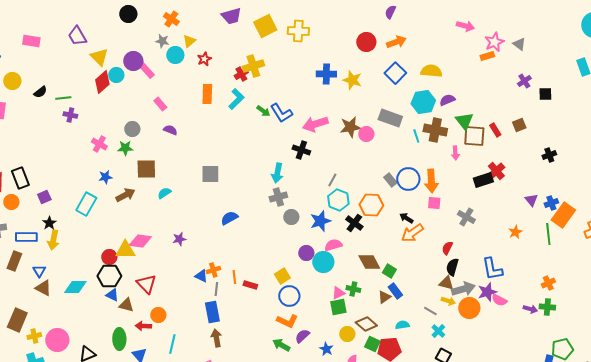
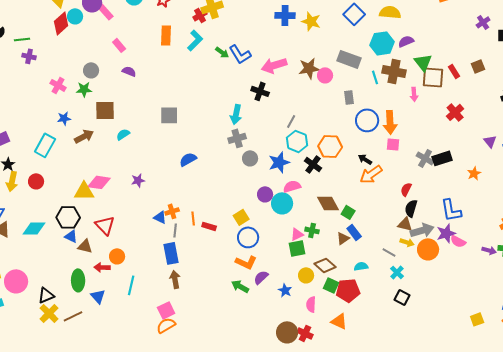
gray rectangle: (390, 180) -> (349, 97), moved, turned 32
black rectangle: (483, 180) -> (442, 158), moved
red circle: (109, 257) -> (36, 181), moved

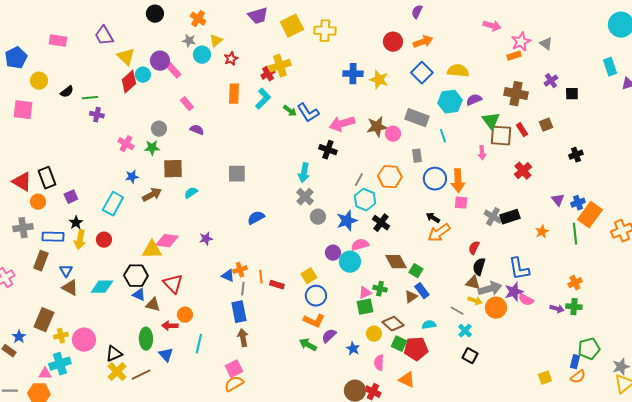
brown cross: (394, 71) -> (516, 94), moved
gray cross: (237, 138) -> (305, 197), turned -30
orange hexagon: (330, 146) -> (390, 177), moved

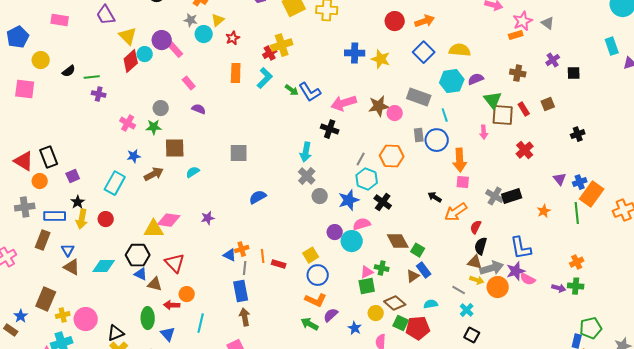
brown cross: (516, 94) -> (518, 73), size x0.7
blue circle: (435, 179) -> (437, 140), moved
orange arrow: (439, 233) -> (456, 212), moved

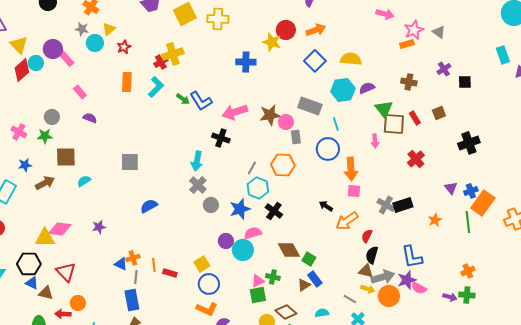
yellow star: (381, 59) -> (272, 42), moved
black cross: (578, 134) -> (469, 143), size x1.5
gray rectangle: (419, 135) -> (296, 137), moved

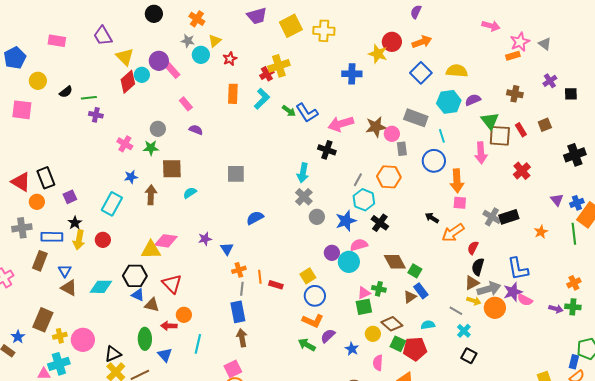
pink arrow: (375, 141) -> (481, 153), size x1.5
brown arrow: (45, 183) -> (151, 195), turned -60
blue triangle: (121, 264) -> (227, 249), moved, turned 32
brown triangle: (366, 271) -> (472, 283), turned -42

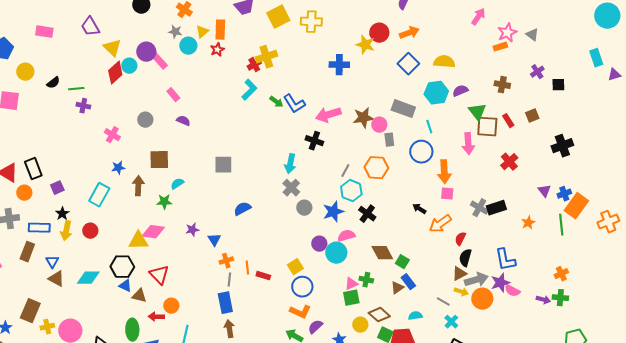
pink arrow: (491, 26) -> (478, 17), turned -72
orange rectangle: (233, 94) -> (220, 30), moved
green star: (151, 148) -> (164, 202), moved

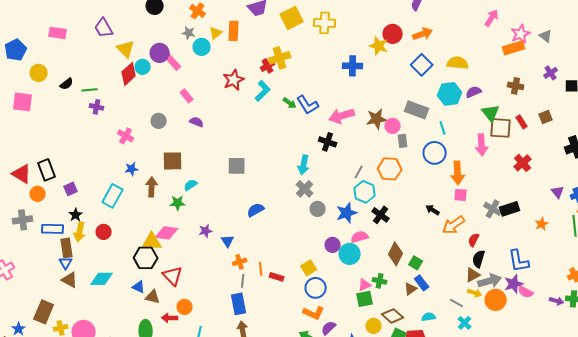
orange rectangle: (500, 47) -> (514, 48), size x1.5
red star: (217, 50) -> (234, 80), moved, size x1.5
brown rectangle: (27, 252) -> (67, 248), moved, turned -30
brown diamond: (382, 253) -> (396, 254), turned 55
black hexagon: (122, 267) -> (146, 258), moved

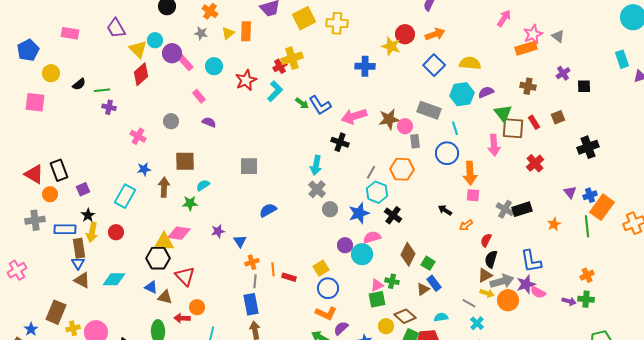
cyan circle: (202, 47) -> (214, 66), moved
cyan circle: (143, 67) -> (155, 40), moved
orange arrow: (454, 225) -> (466, 225), size x0.6

